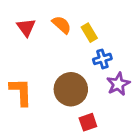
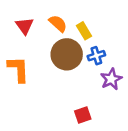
brown circle: (71, 89) -> (67, 54), moved
orange L-shape: (21, 92) -> (18, 69), moved

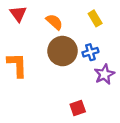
red triangle: (25, 26) -> (18, 14), moved
yellow rectangle: (84, 31) -> (95, 18), moved

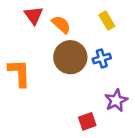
red triangle: (18, 14) -> (34, 15), moved
purple star: (104, 74) -> (116, 100), moved

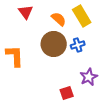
yellow rectangle: (107, 21) -> (82, 16), size x1.5
orange semicircle: (61, 24) -> (59, 19), moved

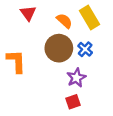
blue cross: (78, 45) -> (85, 49), turned -32
purple star: (89, 77) -> (76, 78), moved

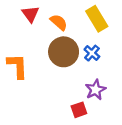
orange semicircle: (64, 21) -> (59, 22), moved
purple star: (76, 78) -> (96, 90), moved

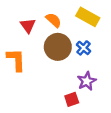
red triangle: (30, 14) -> (28, 25), moved
yellow rectangle: (97, 19) -> (88, 17), turned -30

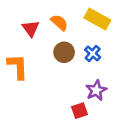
brown circle: (58, 47) -> (64, 52), size x0.7

